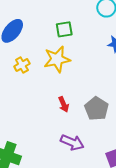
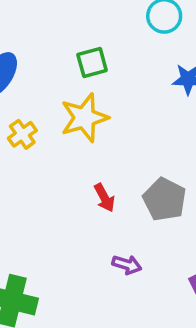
purple arrow: (72, 142) -> (127, 265), size x0.7

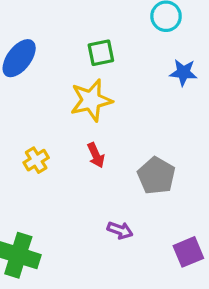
yellow cross: (22, 134) -> (36, 160), moved
red arrow: (104, 198) -> (96, 155), moved

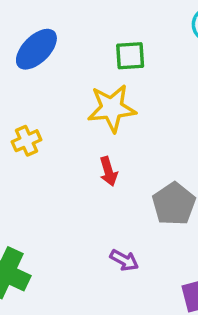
yellow cross: (36, 160) -> (26, 141), moved

